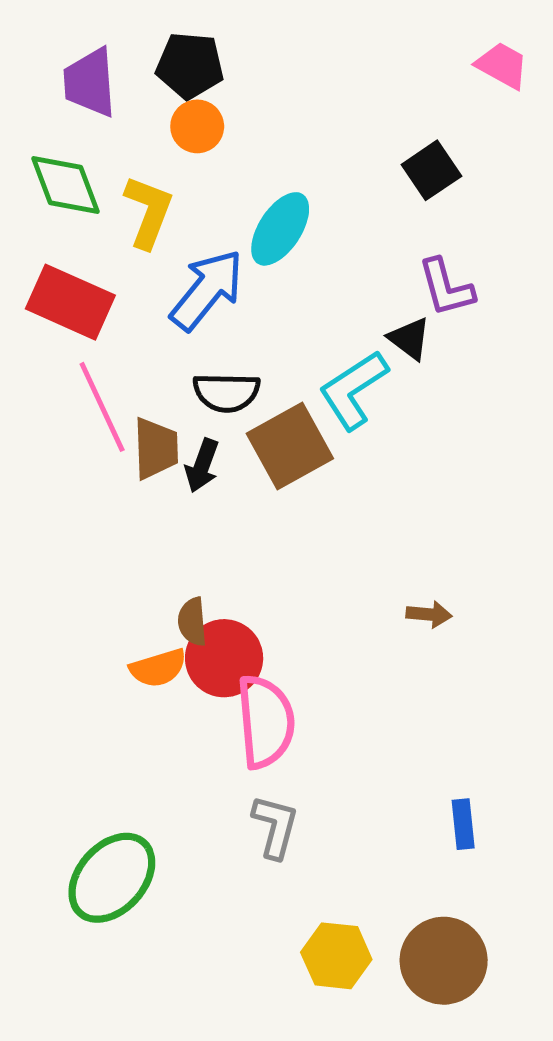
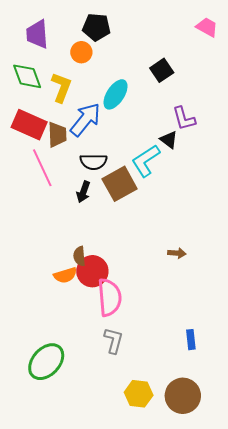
black pentagon: (190, 65) -> (96, 27), moved
black square: (431, 170) -> (162, 70), moved
brown trapezoid: (156, 448) -> (57, 135), moved

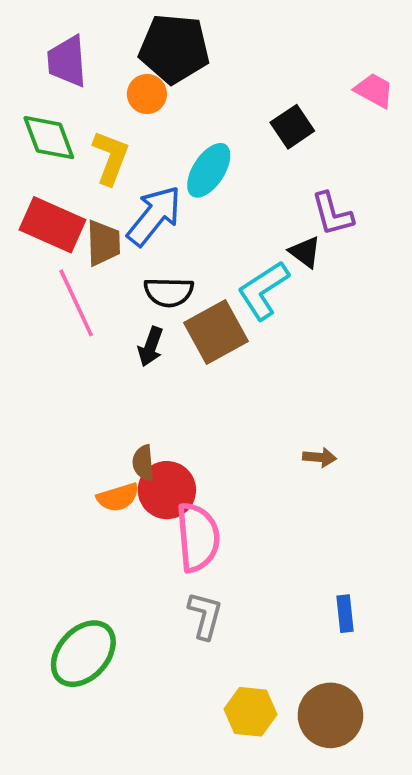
black pentagon: (96, 27) -> (174, 49), size x1.4
pink trapezoid: (207, 27) -> (374, 90), moved

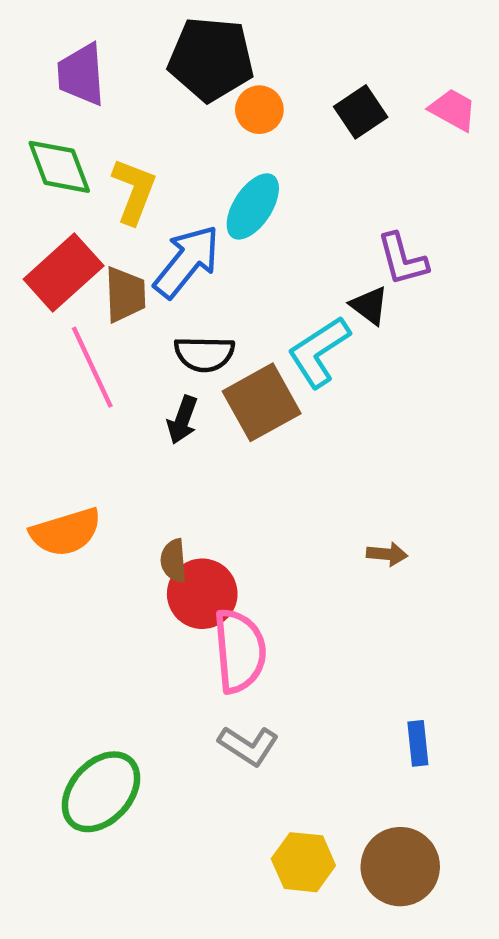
orange circle: (147, 94) -> (259, 110), moved
black square: (292, 127) -> (361, 112), moved
red rectangle: (52, 225) -> (64, 272), turned -66
orange semicircle: (118, 497) -> (66, 532), moved, size x1.4
gray L-shape: (205, 615) -> (248, 746), turned 108

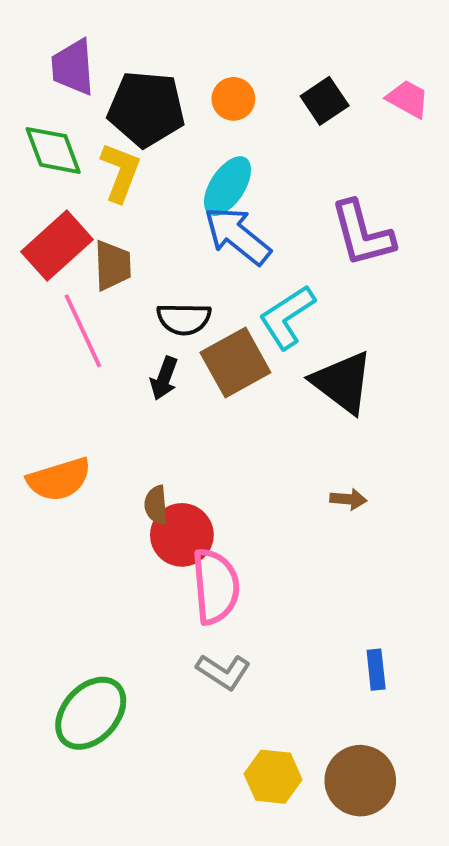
black pentagon: (211, 59) -> (146, 109), moved
purple L-shape: (402, 259) -> (362, 234), size x1.4
blue arrow: (187, 261) -> (237, 236), moved, turned -90
black triangle: (369, 305) -> (342, 382), moved, size x1.8

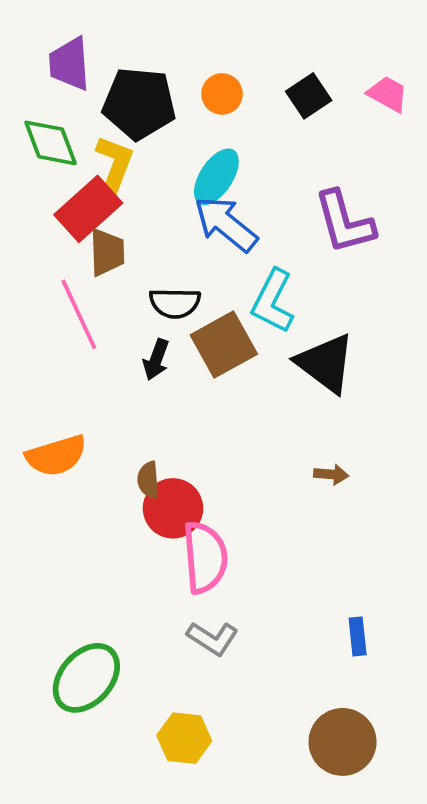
red rectangle: (57, 246) -> (88, 209), moved
cyan L-shape: (287, 317) -> (273, 301), turned -30
yellow hexagon: (273, 777) -> (184, 738), moved

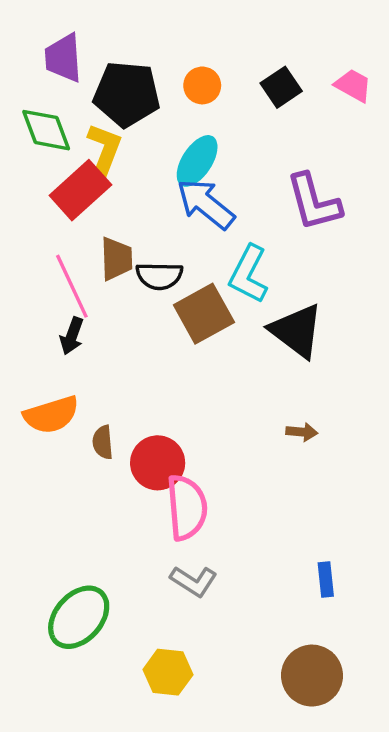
brown trapezoid: (107, 252) -> (116, 259), moved
black arrow: (156, 360) -> (72, 336), moved
brown semicircle: (149, 480) -> (103, 442), moved

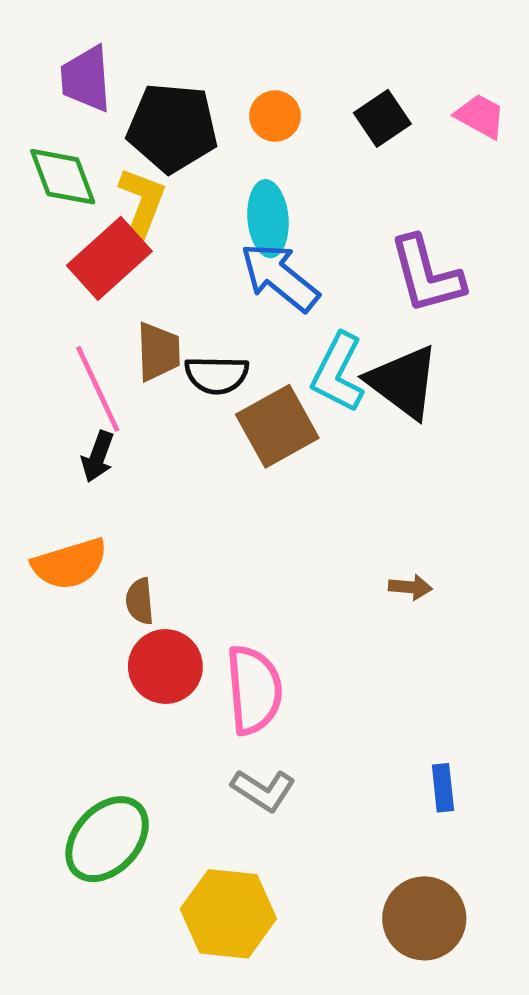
cyan ellipse: (197, 161) -> (268, 219), turned -38
black triangle: (297, 331) -> (403, 382), moved
red circle: (158, 463) -> (165, 667), moved
yellow hexagon: (168, 672) -> (228, 914), size x1.4

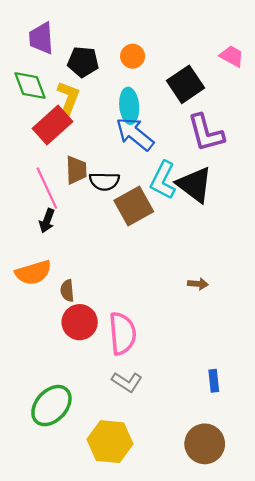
black square: (382, 118) -> (186, 84), moved, size x1.4
black pentagon: (172, 128) -> (83, 62), size x0.7

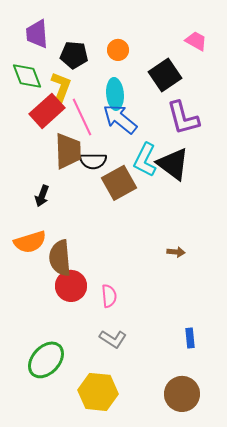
pink trapezoid: (232, 56) -> (196, 41), moved
brown trapezoid: (76, 170) -> (68, 151), size x1.4
pink line: (47, 188) -> (82, 117), moved
brown semicircle: (67, 291) -> (60, 258), size x1.8
pink semicircle: (122, 333) -> (109, 296), size x0.6

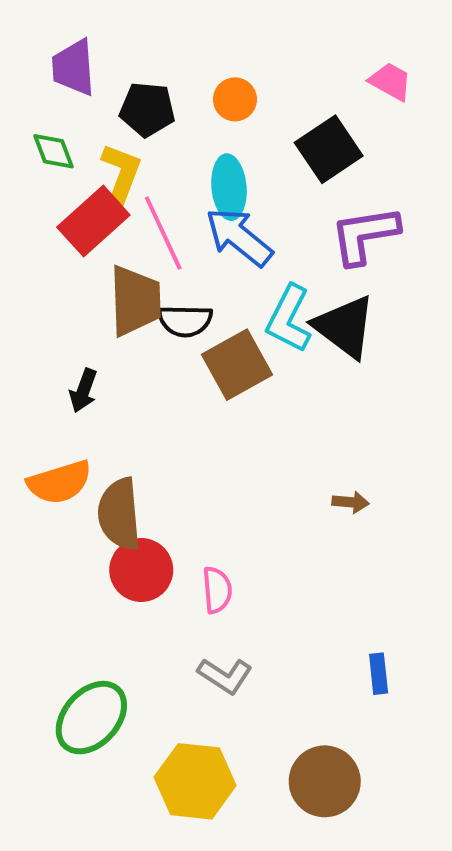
green diamond: (27, 76) -> (54, 151), size x0.7
purple L-shape: (183, 118) -> (365, 235), turned 96
brown circle: (182, 394) -> (325, 781), moved

